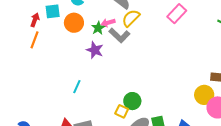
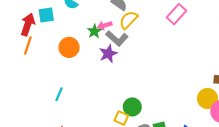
red arrow: (35, 20) -> (28, 24), size x1.5
orange circle: (74, 23) -> (69, 47), moved
purple star: (95, 50) -> (108, 54), moved, turned 30
cyan line: (77, 87) -> (59, 94), moved

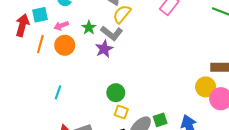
pink arrow: (105, 25) -> (61, 26), moved
orange line: (28, 45) -> (40, 44), moved
green circle: (132, 107) -> (116, 93), moved

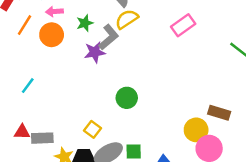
gray L-shape: (112, 33) -> (109, 37), turned -95
green circle: (116, 93) -> (127, 98), moved

